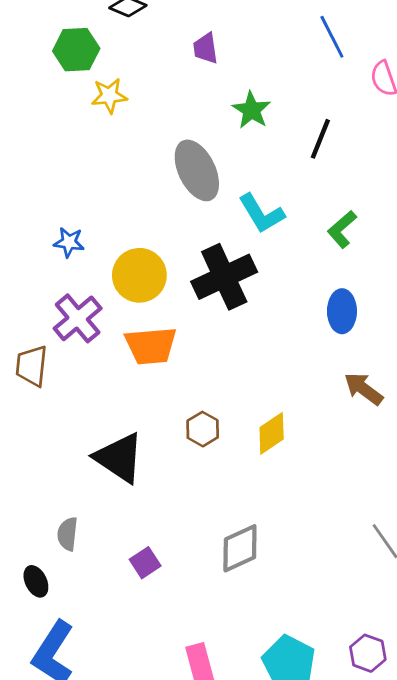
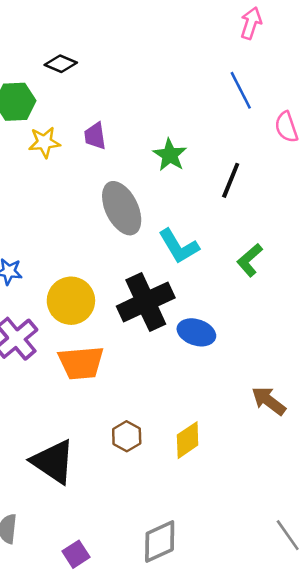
purple trapezoid: (205, 48) -> (95, 136), moved
blue ellipse: (342, 311) -> (196, 332), moved, turned -72

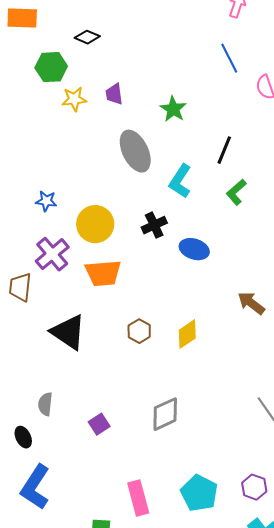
black line: (231, 180) -> (224, 150), moved
cyan L-shape: (179, 246) -> (180, 181), turned 64
black cross: (146, 302) -> (154, 225), size x0.6
black triangle: (53, 462) -> (68, 332), moved

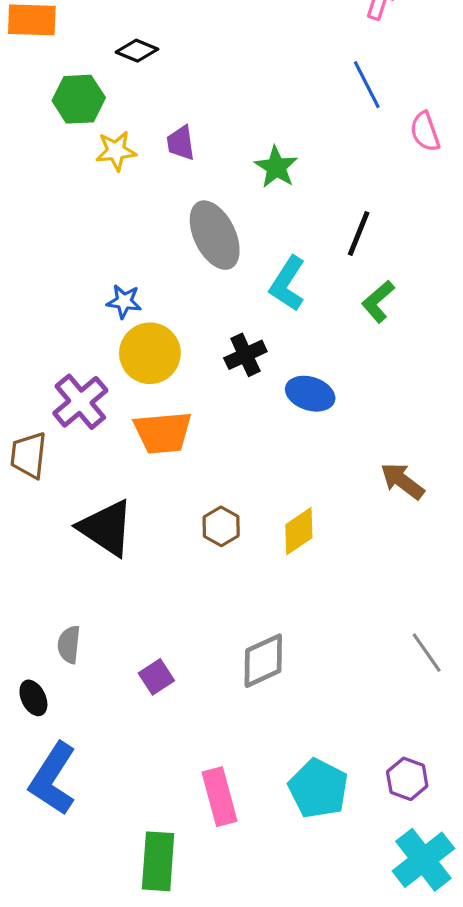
blue star: (46, 201) -> (124, 301), moved

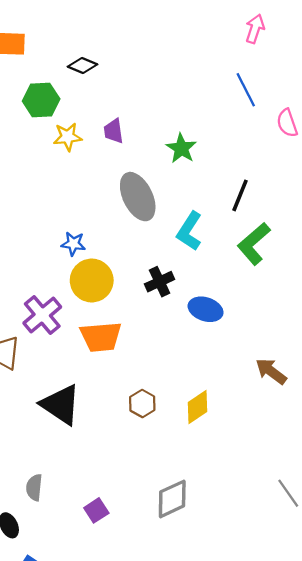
green L-shape: (378, 301) -> (254, 244), size x1.4

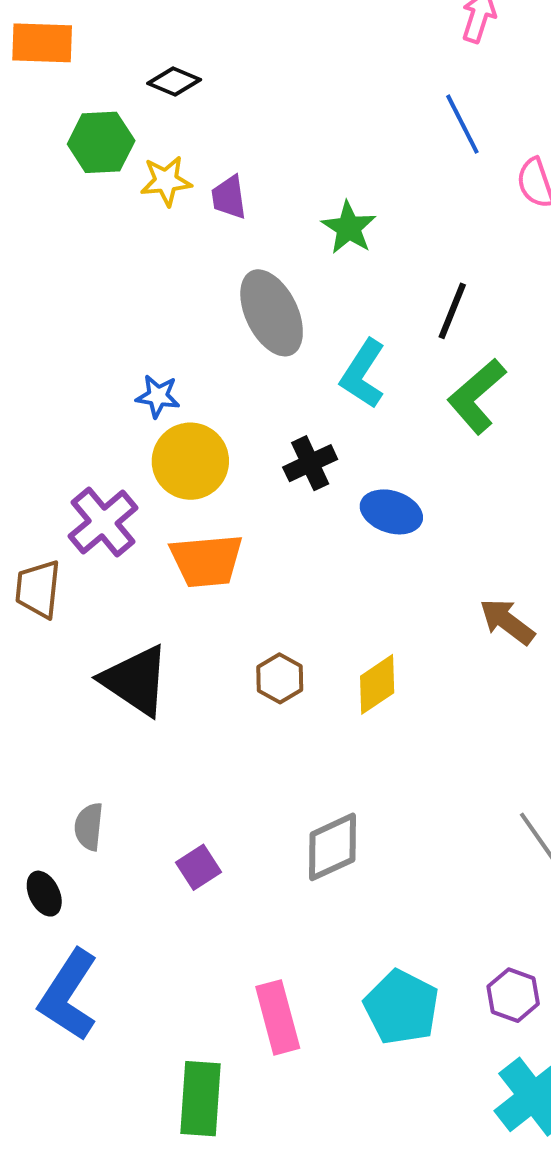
yellow star: (68, 137) -> (166, 181), moved

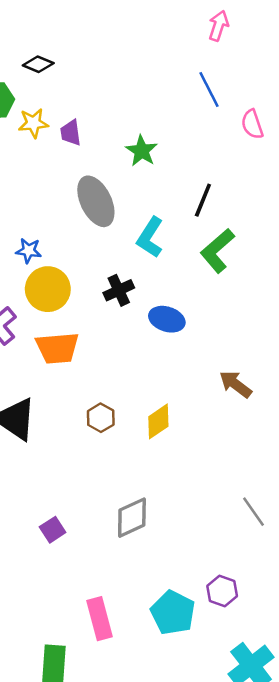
purple hexagon: (513, 995) -> (222, 591), moved

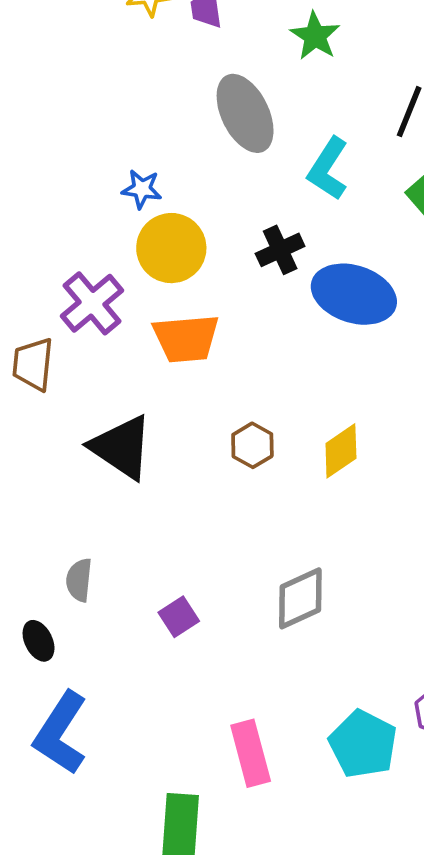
blue ellipse: (167, 319) -> (354, 294), size x1.5

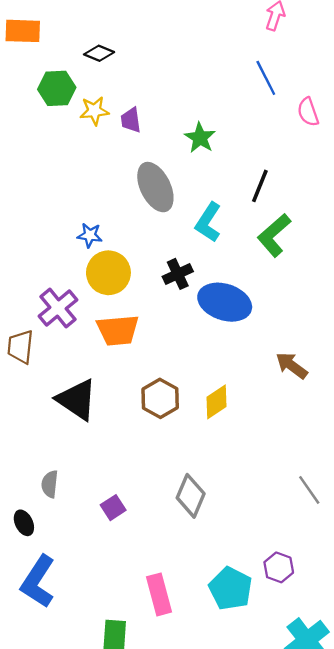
brown hexagon: (252, 445) -> (160, 398), size x1.4
gray diamond: (300, 598) -> (191, 496), turned -42

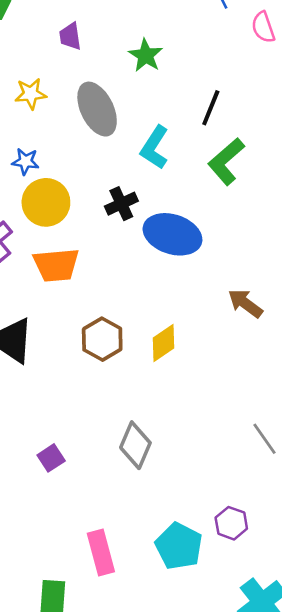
yellow star: (94, 111) -> (31, 94), moved

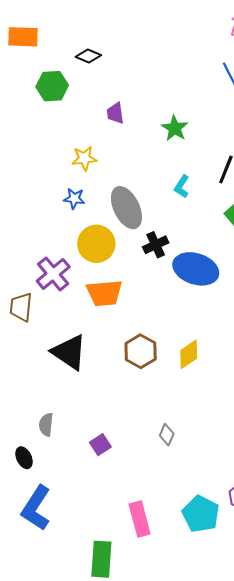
gray ellipse: (97, 109) -> (126, 208), moved
cyan L-shape: (155, 147) -> (182, 187), moved, size x0.7
blue star: (25, 161) -> (74, 199), moved
gray diamond: (135, 445) -> (167, 435), size x0.6

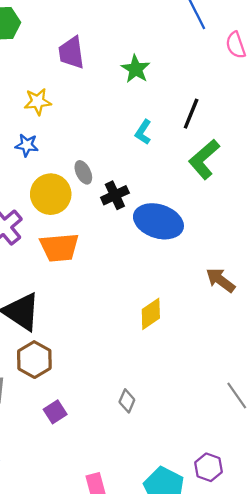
purple trapezoid: (115, 113) -> (71, 53), size x1.4
gray ellipse: (126, 208) -> (83, 172), moved, size x0.5
brown hexagon: (141, 351) -> (34, 360), moved

